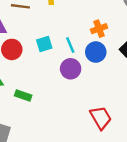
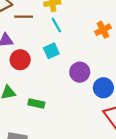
cyan line: (70, 45) -> (56, 25), moved
blue circle: (96, 52) -> (103, 88), moved

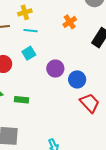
cyan line: (56, 25) -> (31, 31), turned -48
orange cross: (103, 30) -> (70, 22), moved

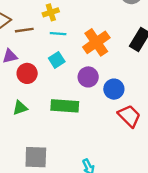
orange cross: (70, 22) -> (96, 42), moved, size x1.6
green rectangle: (21, 100) -> (65, 106), moved, size x1.6

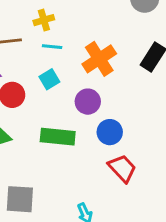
blue circle: (114, 89) -> (110, 132), moved
red trapezoid: (129, 116) -> (122, 168), moved

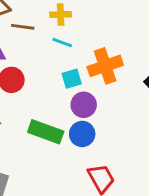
cyan square: (49, 79) -> (72, 79), moved
blue circle: (110, 132) -> (82, 134), moved

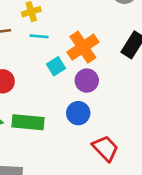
purple circle: (84, 105) -> (87, 81), moved
green rectangle: (46, 132) -> (28, 122), moved

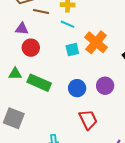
orange cross: (83, 47) -> (96, 42), turned -35
purple circle: (87, 81) -> (105, 86), moved

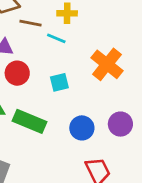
cyan line: (67, 24) -> (56, 38), moved
cyan square: (72, 50) -> (59, 82), moved

